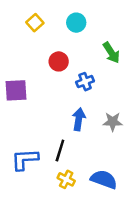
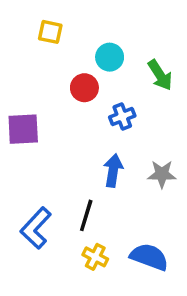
yellow square: (35, 23) -> (50, 32), turned -36
cyan circle: (76, 23) -> (110, 57), moved
blue L-shape: (25, 159) -> (36, 228), turned -44

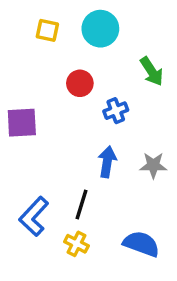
cyan circle: (110, 57) -> (100, 29), moved, size x1.4
yellow cross: (95, 257) -> (76, 244), moved

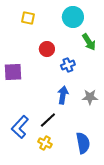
cyan circle: (100, 29) -> (73, 17), moved
black line: (82, 205) -> (48, 120), turned 30
blue semicircle: (141, 244) -> (83, 143), turned 60

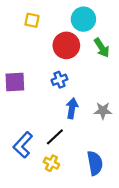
red circle: (47, 49) -> (66, 45), moved, size x1.5
blue cross: (68, 65) -> (59, 80), moved

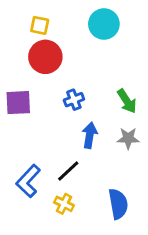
red circle: (66, 45) -> (45, 57), moved
green arrow: (102, 48) -> (127, 101), moved

